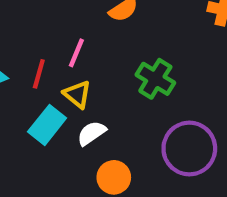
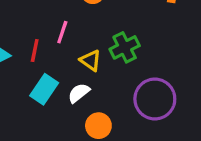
green cross: (155, 79) -> (125, 47), turned 36
yellow triangle: (77, 94) -> (91, 60), moved

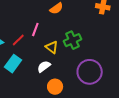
red line: (35, 51) -> (18, 40), turned 32
cyan rectangle: (44, 89) -> (13, 64), moved

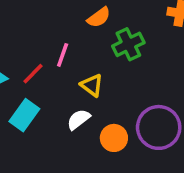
green cross: (72, 40) -> (128, 44), moved
orange circle: (55, 87) -> (114, 138), moved

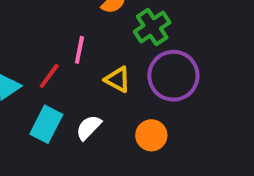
white semicircle: (79, 119) -> (89, 127), moved
purple circle: (159, 127) -> (173, 76), moved

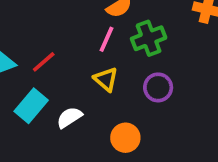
pink line: (79, 50) -> (106, 39), moved
purple circle: (173, 76) -> (158, 87), size x0.6

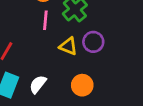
yellow triangle: (106, 79) -> (68, 46), moved

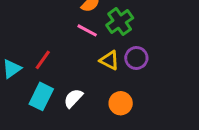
pink line: (45, 20) -> (87, 30), turned -72

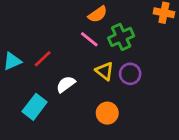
cyan rectangle: (41, 96) -> (35, 107), moved
white semicircle: (73, 98) -> (66, 84), moved

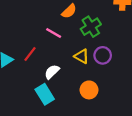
pink line: (89, 39) -> (54, 33), moved
cyan rectangle: (35, 107) -> (45, 94), moved, turned -60

